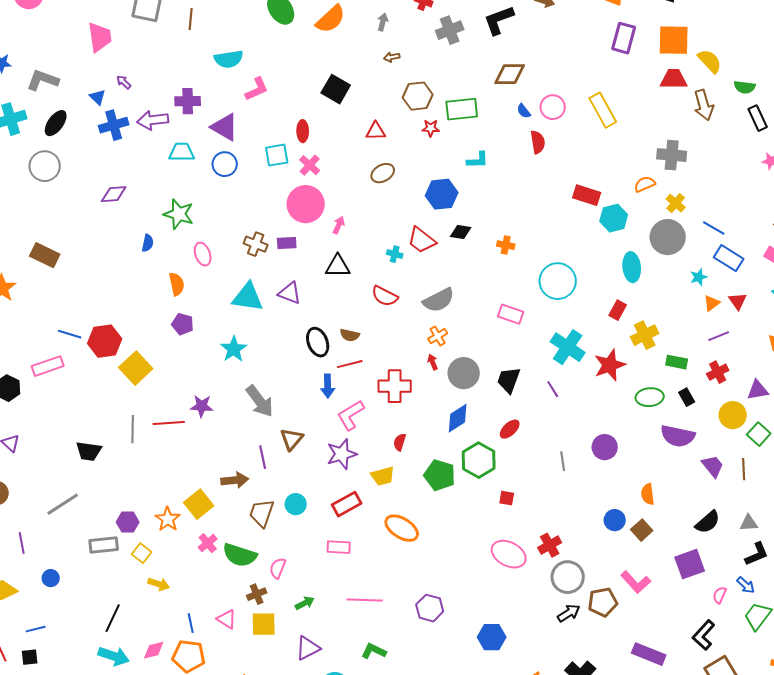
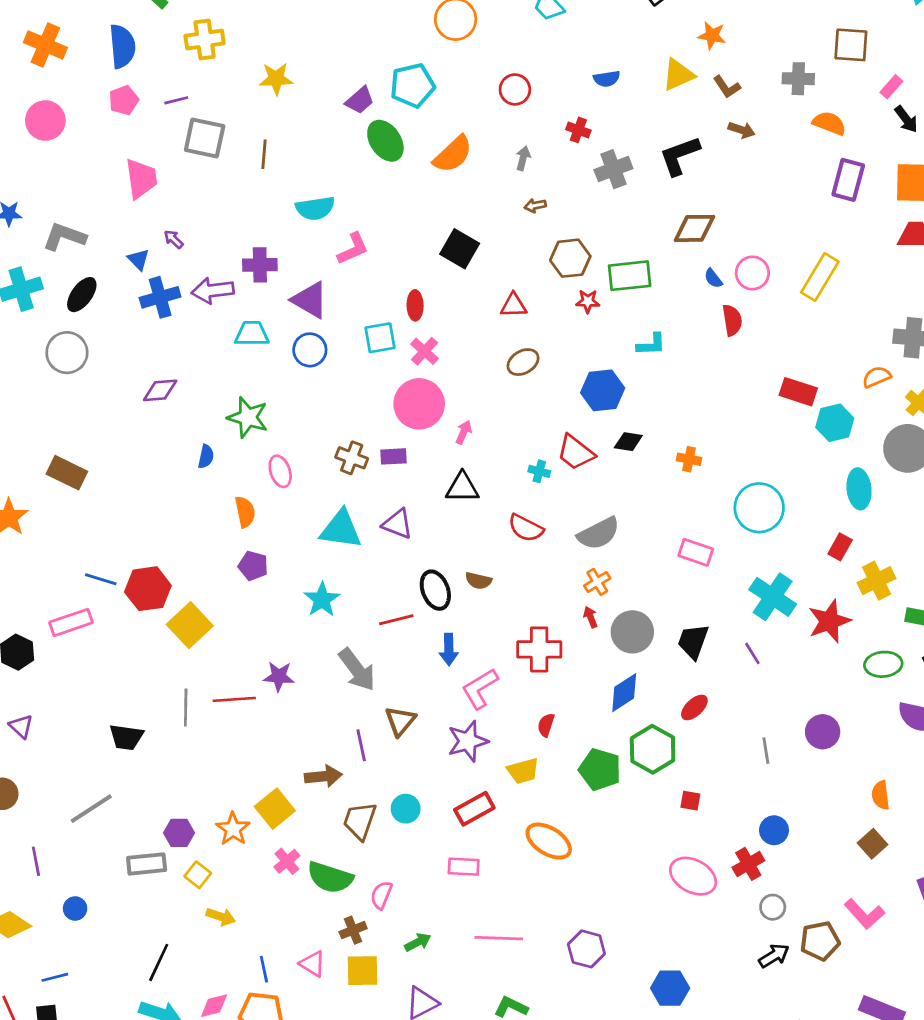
yellow rectangle: (603, 110) -> (820, 277), turned 60
red line: (350, 364) -> (396, 620), moved
blue circle: (615, 520) -> (774, 830), moved
gray circle: (568, 577) -> (773, 907), size x0.6

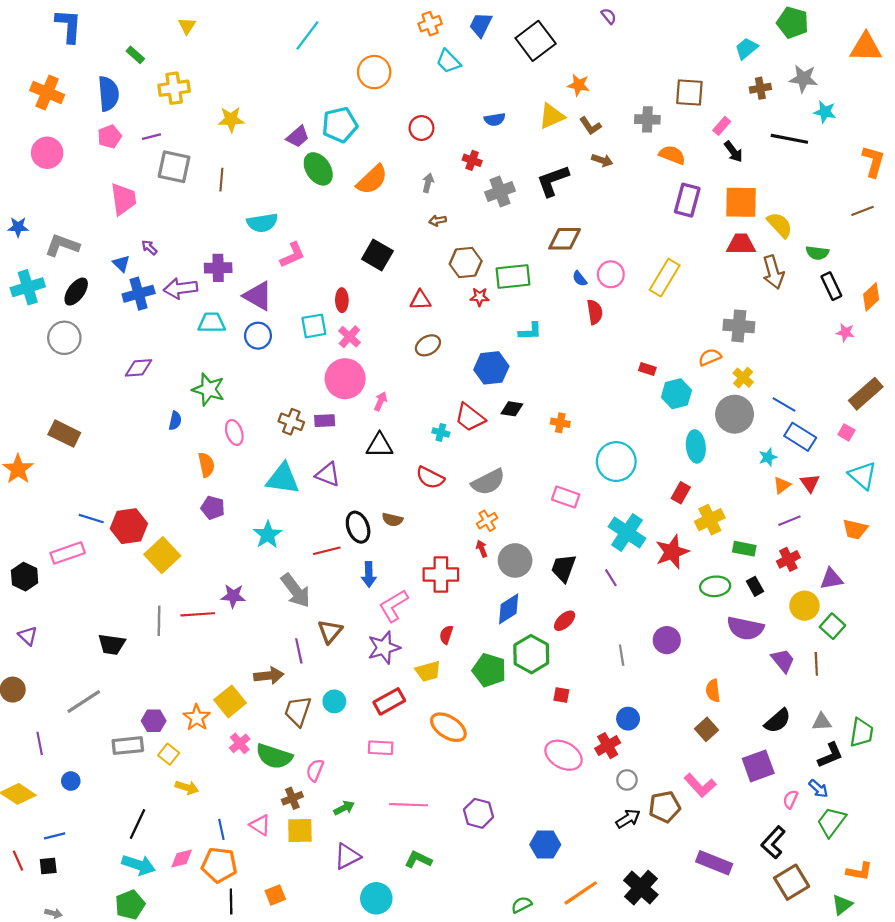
red rectangle: (798, 392) -> (647, 369), size x0.6

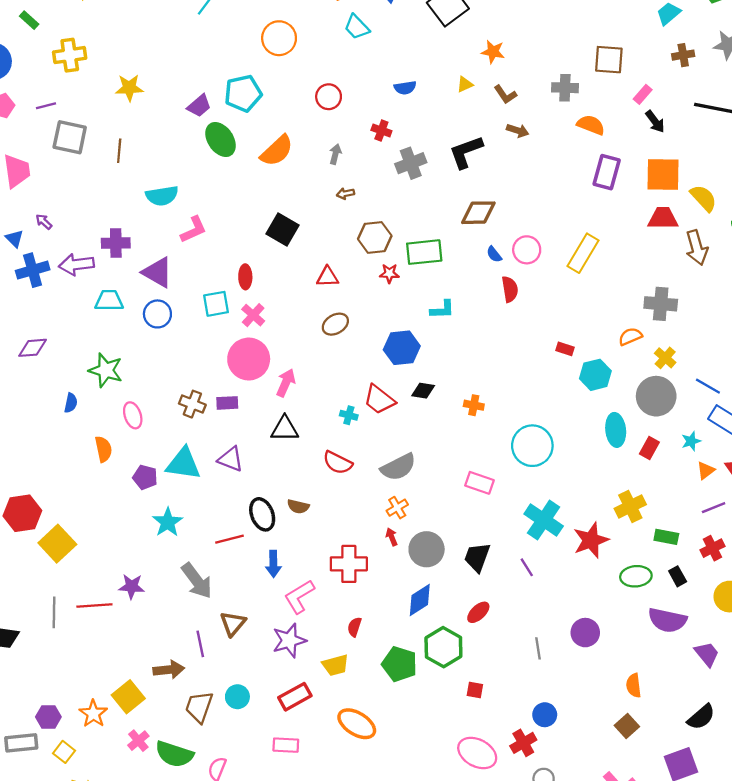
yellow triangle: (552, 116) -> (465, 84), size x0.6
pink arrow: (381, 401) -> (286, 383), size x1.4
red rectangle: (681, 493) -> (649, 448), moved
purple pentagon: (213, 508) -> (145, 477), moved

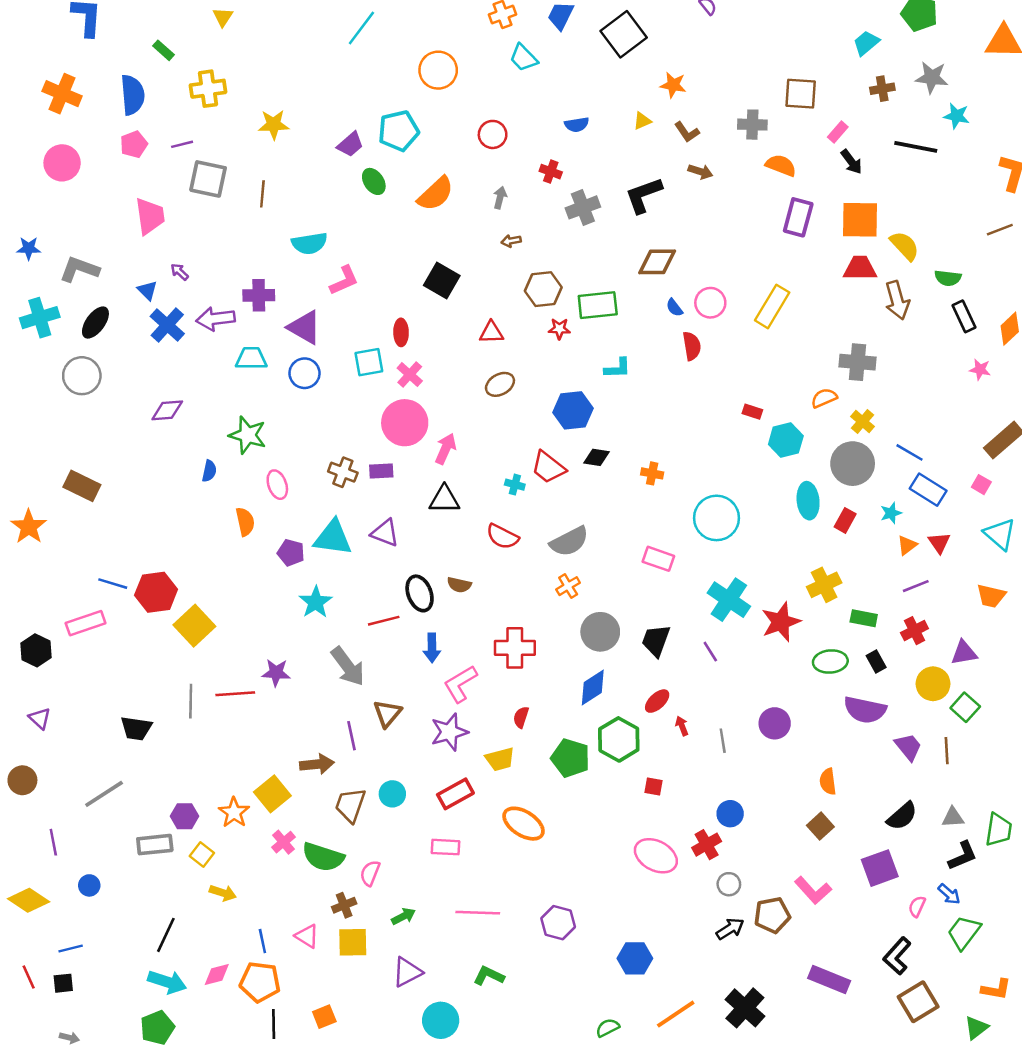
green ellipse: (221, 140) -> (374, 181), size x0.7
blue cross: (33, 270) -> (167, 325), turned -32
red arrow: (392, 537) -> (682, 726), moved

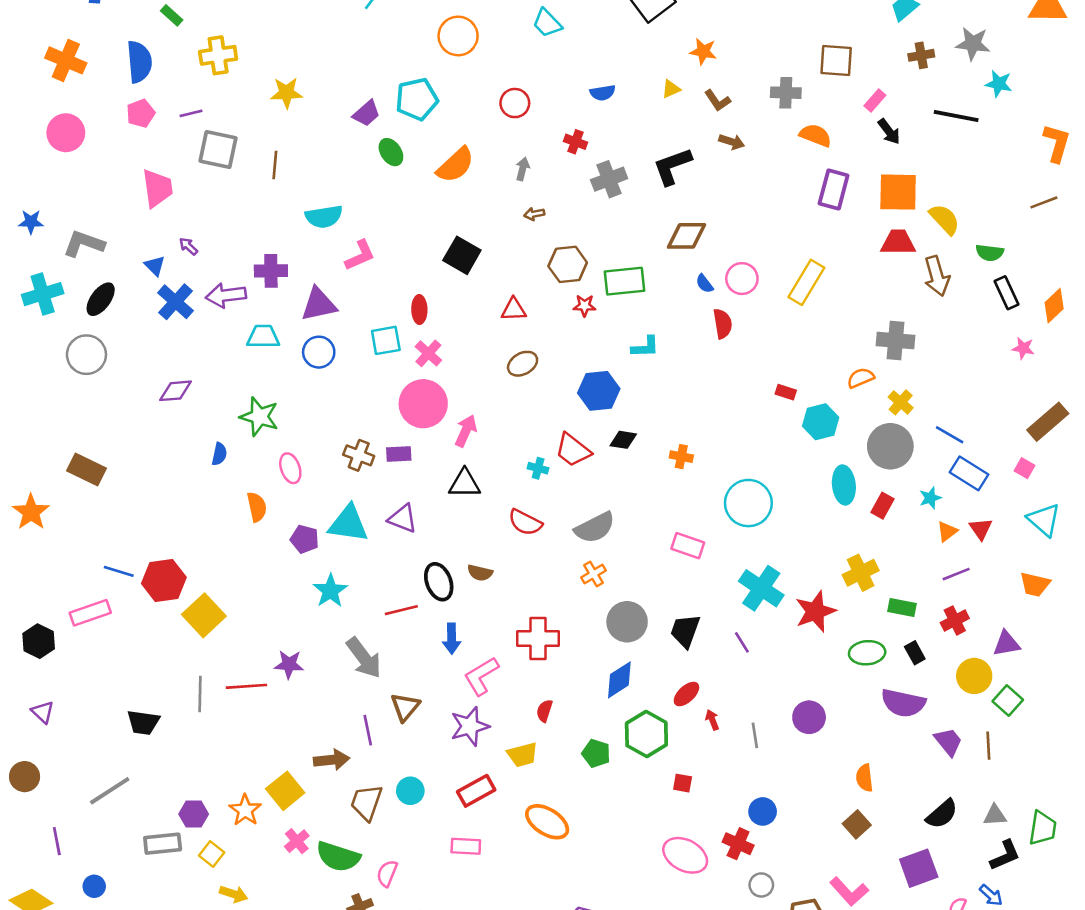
purple triangle: (305, 327) -> (319, 304), turned -42
green pentagon: (571, 758) -> (596, 753), size x0.7
red cross: (707, 845) -> (738, 844), turned -36

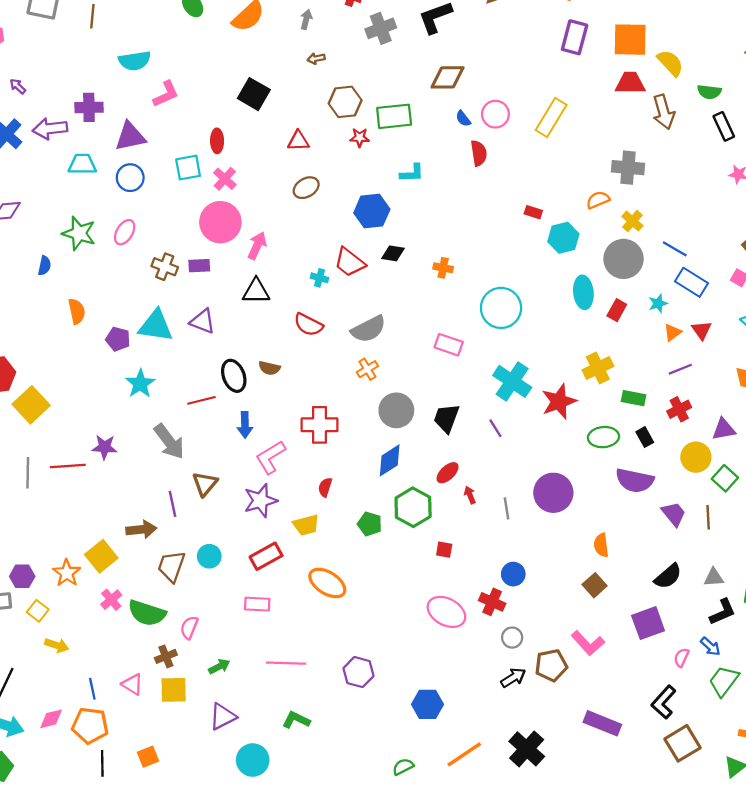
pink ellipse: (290, 468) -> (125, 232), moved, turned 50
purple circle: (809, 717) -> (553, 493), size x1.4

